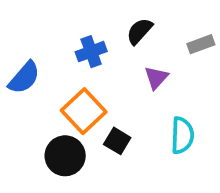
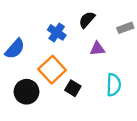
blue cross: (91, 52) -> (57, 32), turned -36
purple triangle: (156, 78) -> (97, 49), turned 42
black circle: (65, 156) -> (26, 92), moved

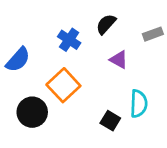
purple triangle: (97, 49) -> (119, 60), turned 35
black square: (73, 88) -> (110, 121), moved

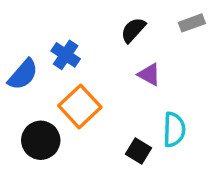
gray rectangle: (153, 34) -> (192, 23), moved
blue cross: (69, 40) -> (66, 55), moved

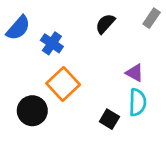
gray rectangle: (192, 23) -> (152, 18), turned -36
blue semicircle: (23, 74) -> (18, 28), moved
purple triangle: (149, 74) -> (135, 73), moved

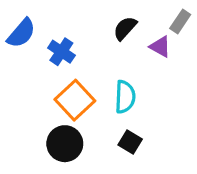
purple triangle: (135, 73) -> (160, 47), moved
cyan semicircle: (138, 102) -> (125, 97), moved
black circle: (32, 111) -> (65, 144), moved

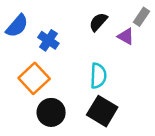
orange square: (75, 100) -> (34, 78), moved
black square: (130, 142) -> (102, 111), size x1.6

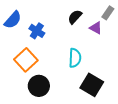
black square: (102, 111) -> (92, 85), moved

